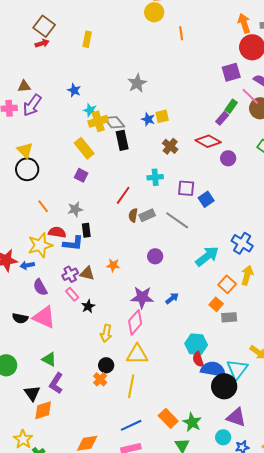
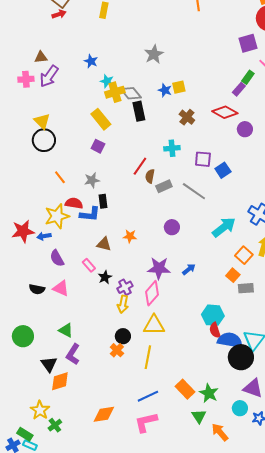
brown semicircle: (133, 215) -> (150, 176), moved
purple cross: (70, 274) -> (125, 287), moved
pink triangle: (44, 317) -> (61, 288), size x0.7

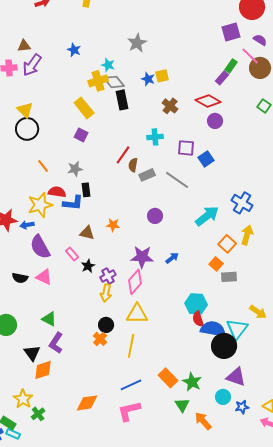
cyan star: (107, 81) -> (108, 65), moved
purple circle: (245, 129) -> (215, 121), moved
purple semicircle: (57, 258) -> (40, 247), size x1.4

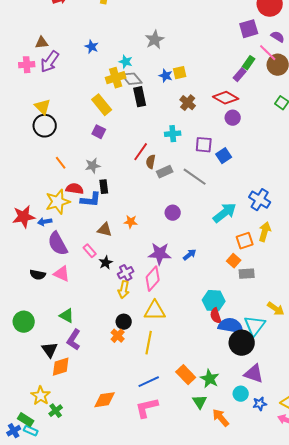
orange square: (227, 244) -> (245, 241), turned 30

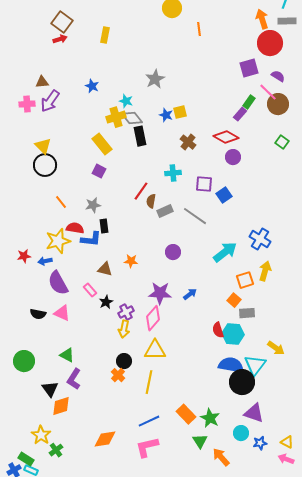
red star: (24, 217) -> (24, 256), size x0.6
cyan hexagon: (214, 301) -> (233, 334), moved
red semicircle: (216, 316) -> (218, 330), moved

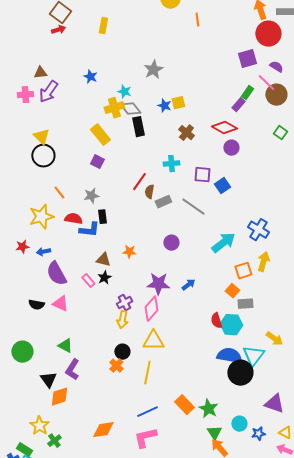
yellow star: (58, 241) -> (41, 217), moved
black star: (106, 302) -> (104, 278), moved
purple triangle: (254, 413) -> (274, 404), moved
green triangle: (200, 441) -> (214, 433), moved

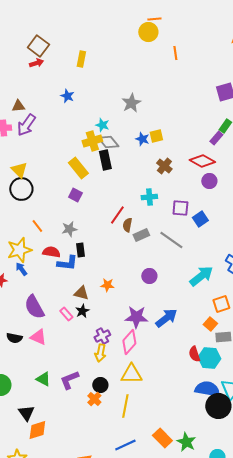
blue star: (90, 77) -> (67, 96), moved
black rectangle: (138, 127) -> (105, 160), moved
blue arrow: (43, 252) -> (21, 269), moved, turned 64
blue arrow: (188, 285) -> (166, 318), size x1.6
purple L-shape: (72, 370) -> (69, 380), moved, turned 35

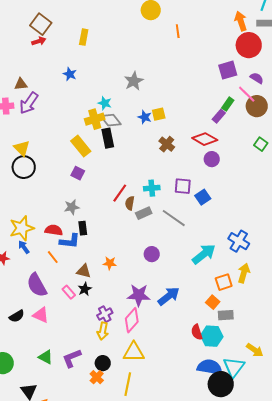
cyan cross: (149, 197) -> (152, 188), moved
orange line: (37, 226) -> (53, 257), moved
black semicircle: (14, 338) -> (17, 316), turned -42

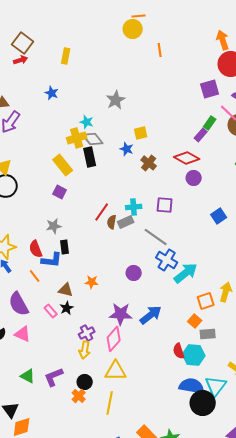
blue star: (145, 117) -> (127, 149), moved
blue square: (203, 197) -> (219, 216), moved
gray rectangle: (144, 213) -> (126, 222), moved
red semicircle: (54, 230) -> (36, 249), turned -120
blue cross: (239, 241) -> (167, 260), moved

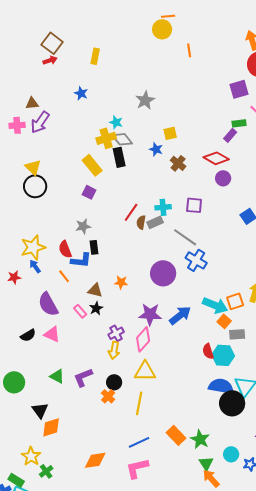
green rectangle: (210, 123) -> (239, 123), turned 48
purple circle: (134, 273) -> (163, 273), size x1.6
cyan arrow: (186, 273) -> (215, 305), moved, turned 60

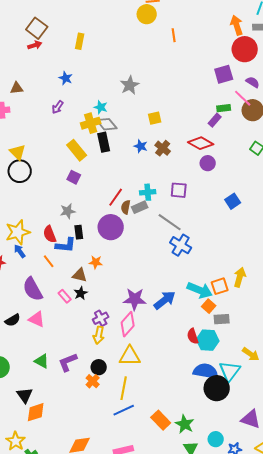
purple arrow: (40, 122) -> (58, 107), moved, size x0.6
blue star: (156, 149) -> (141, 146), moved
purple circle: (163, 273) -> (111, 227), moved
orange star: (121, 282) -> (96, 262), moved
blue line: (139, 442) -> (124, 410), moved

